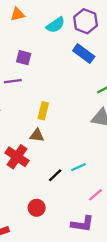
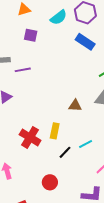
purple square: (24, 58) -> (31, 35), moved
yellow rectangle: (43, 111) -> (55, 131), moved
brown triangle: (37, 135) -> (75, 106), moved

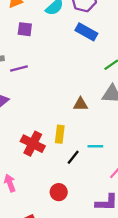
cyan line: (86, 144) -> (95, 146), turned 32

